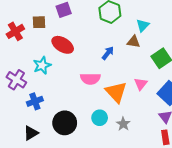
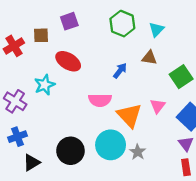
cyan triangle: (143, 25) -> (156, 29), moved
blue cross: (35, 101) -> (17, 137), moved
cyan circle: (100, 118) -> (111, 145), size x1.6

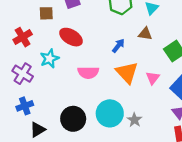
red cross: (14, 46) -> (23, 37), moved
pink semicircle: (100, 100) -> (88, 73), moved
orange triangle: (129, 115) -> (127, 73), moved

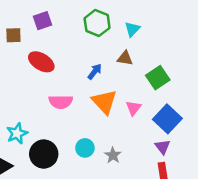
cyan star: (49, 59) -> (17, 133), moved
cyan circle: (110, 113) -> (85, 148), size x0.6

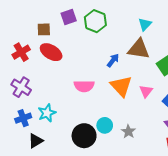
green hexagon: (97, 23) -> (95, 21), moved
brown triangle: (125, 58) -> (139, 49), size x1.6
red ellipse: (41, 62) -> (51, 52), moved
black circle: (44, 154) -> (84, 136), moved

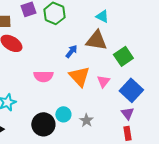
cyan triangle: (145, 24) -> (102, 16), turned -48

